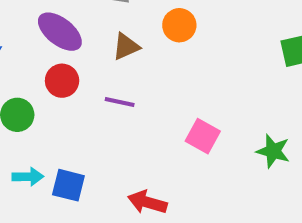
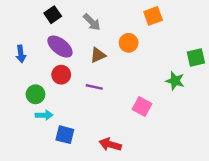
green star: (273, 151) -> (175, 81), moved
cyan arrow: (28, 177) -> (44, 115), moved

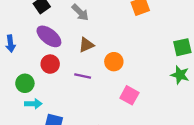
orange circle: (129, 43) -> (114, 62), moved
green star: (175, 81) -> (180, 75), moved

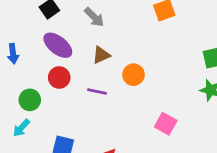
pink square: (129, 95) -> (166, 124), moved
cyan arrow: (33, 104) -> (21, 128), moved, turned 133

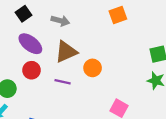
gray arrow: (94, 17) -> (60, 21), turned -30
brown triangle: (101, 55) -> (66, 52), size x1.5

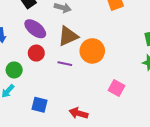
orange circle: (93, 68) -> (92, 51), size x1.5

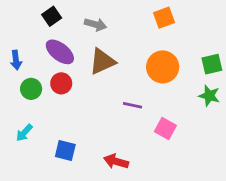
orange circle: (92, 51) -> (163, 67), moved
purple line: (65, 64) -> (132, 105), moved
green circle: (14, 70) -> (31, 89), moved

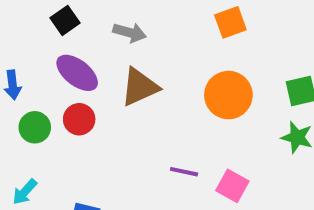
purple line: (132, 105) -> (184, 172), moved

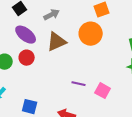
gray arrow: (130, 33) -> (52, 15), turned -42
orange circle: (228, 95) -> (91, 34), moved

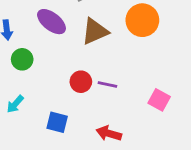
red circle: (27, 58) -> (81, 82), moved
purple line: (79, 84) -> (107, 84), moved

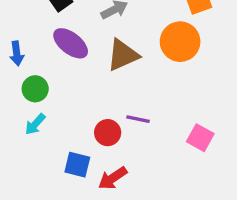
red circle: (81, 82) -> (108, 133), moved
cyan arrow: (15, 104) -> (35, 124), moved
red arrow: (109, 133) -> (113, 178), moved, turned -50

